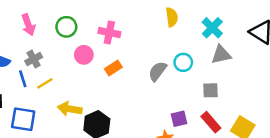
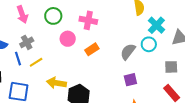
cyan cross: (212, 28) -> (156, 25), moved
purple square: (179, 119) -> (130, 80), moved

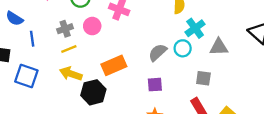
gray cross: (27, 42) -> (65, 29), moved
orange rectangle: (92, 49) -> (114, 65), moved, size x1.5
yellow line: (36, 62) -> (69, 49), moved

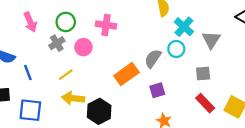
gray cross: (65, 29) -> (57, 43), moved
gray triangle: (219, 47) -> (211, 40), turned -42
orange rectangle: (114, 65) -> (126, 74), moved

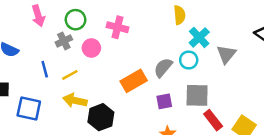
blue line: (28, 73) -> (45, 69), moved
gray square: (203, 74) -> (197, 95), moved, size x1.5

